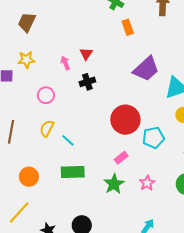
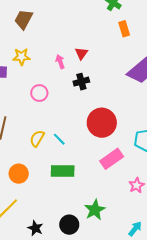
red circle: (125, 120) -> (102, 123), moved
yellow semicircle: (47, 128) -> (37, 138), moved
pink rectangle: (121, 158) -> (112, 159), size x1.6
green star: (114, 184) -> (95, 210), moved

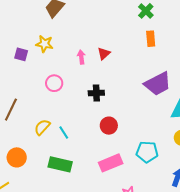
black cross: (81, 82) -> (96, 93), moved
red circle: (102, 123) -> (109, 126), size x0.6

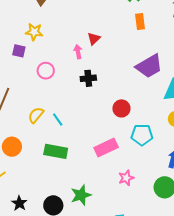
purple square: (21, 54) -> (19, 51), moved
pink arrow: (81, 57) -> (78, 52), moved
red circle: (109, 126) -> (121, 108), moved

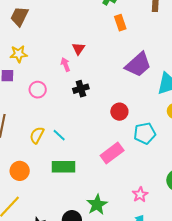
pink star: (126, 178) -> (140, 195), moved

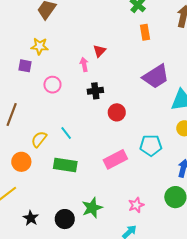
red circle: (119, 112) -> (117, 112), moved
yellow semicircle: (37, 135) -> (39, 139), moved

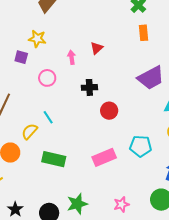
pink arrow: (84, 64) -> (71, 57), moved
cyan line: (66, 133) -> (48, 117), moved

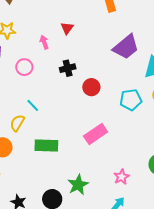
cyan pentagon: (141, 146) -> (131, 100), moved

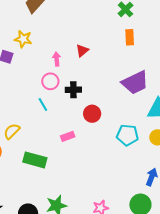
pink circle: (24, 67) -> (50, 81), moved
cyan line: (33, 105) -> (43, 105), moved
pink rectangle: (96, 134) -> (68, 136), moved, size x0.6

